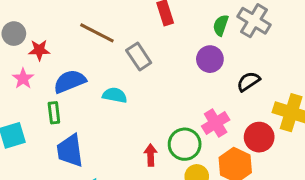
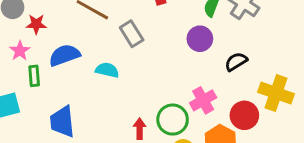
green rectangle: (54, 113) -> (34, 76), moved

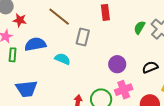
gray rectangle: (132, 34) -> (83, 37), turned 36
purple circle: (200, 39) -> (117, 64), moved
blue trapezoid: (62, 122) -> (27, 89), turned -100

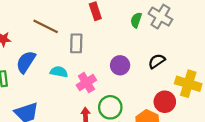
blue semicircle: (35, 44) -> (26, 62), turned -35
pink cross: (124, 90) -> (86, 83), moved

